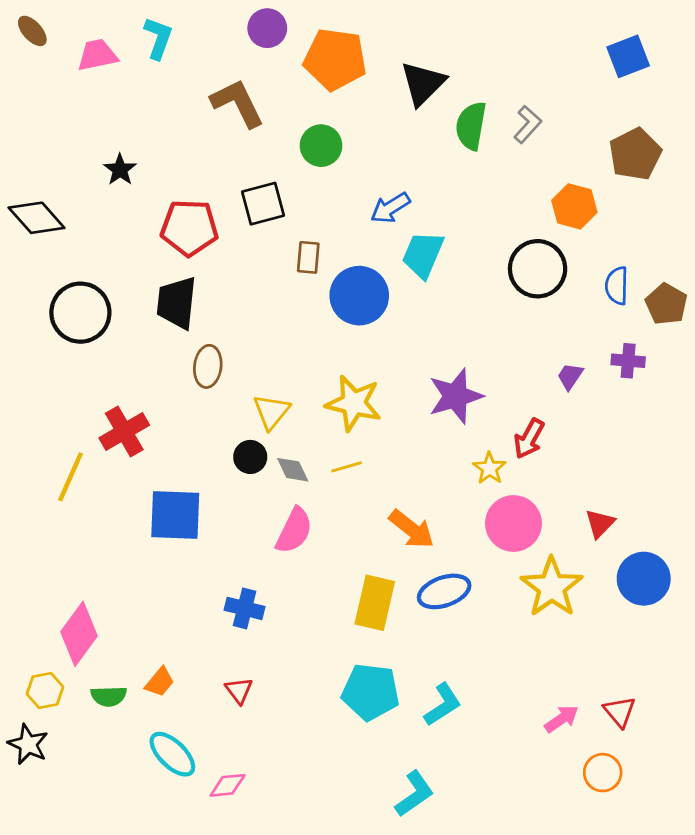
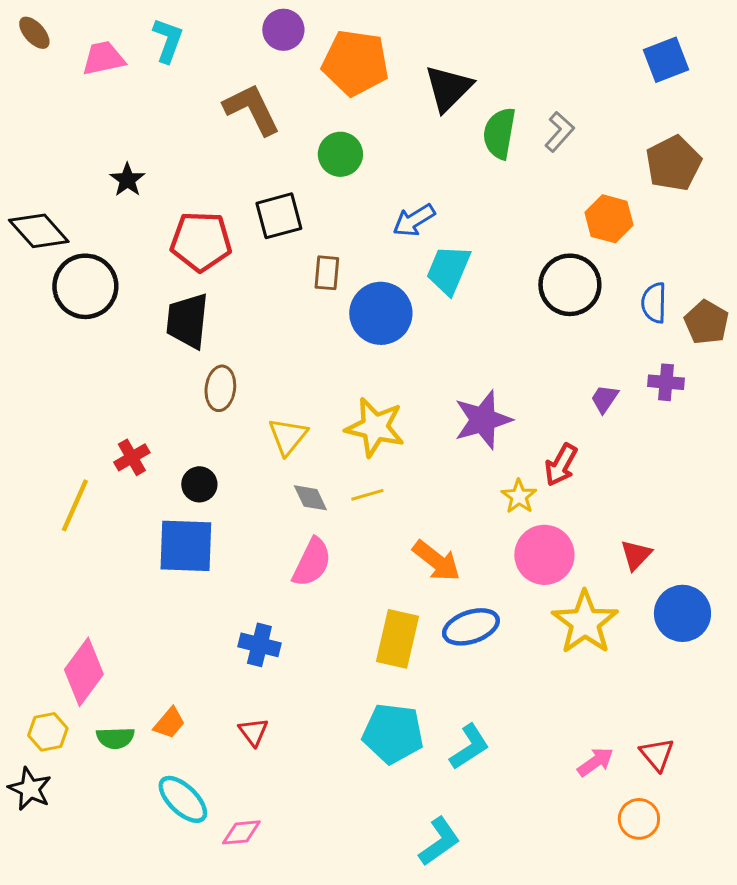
black circle: (80, 313) -> (85, 286), moved
red cross: (124, 431) -> (132, 457), size x0.7
black circle: (250, 457) -> (199, 484), moved

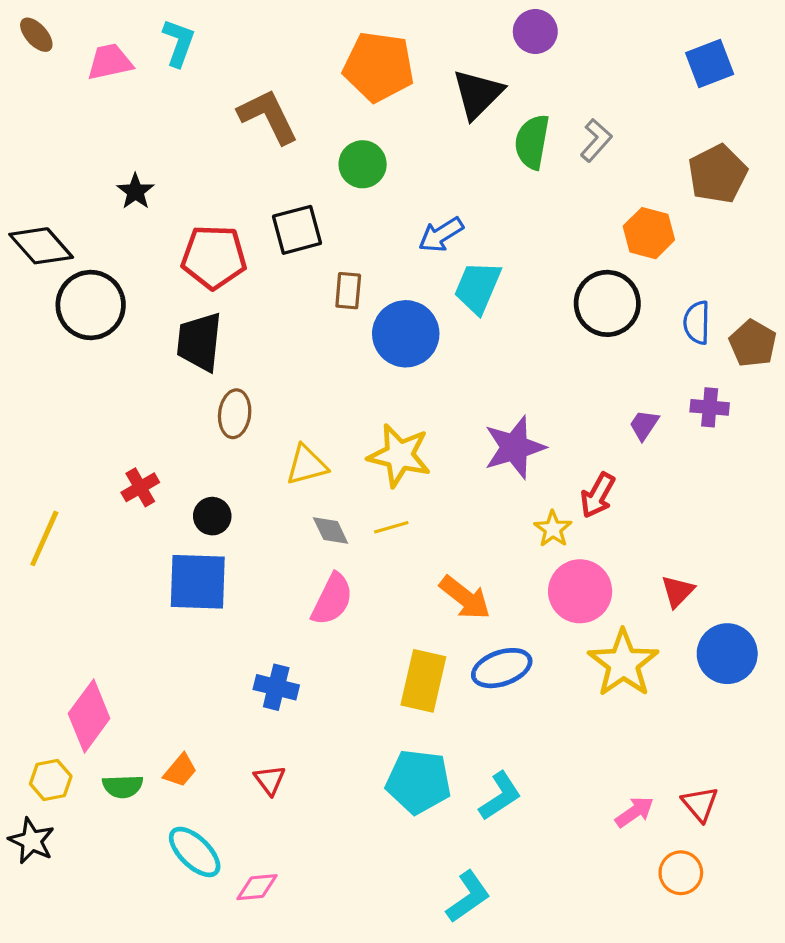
purple circle: (283, 30) -> (535, 32), moved
yellow triangle: (288, 436) -> (307, 465), turned 36
yellow line: (75, 505) -> (44, 538), moved

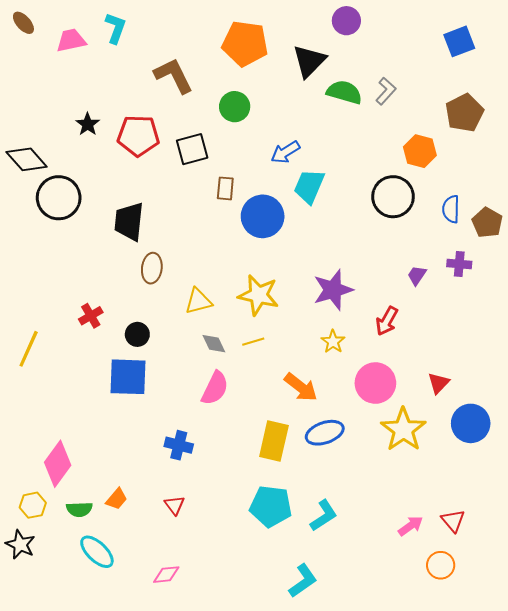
green semicircle: (532, 142) -> (344, 92), turned 96
red pentagon: (214, 257) -> (138, 136), moved
yellow star: (553, 529) -> (333, 342), moved
cyan ellipse: (195, 852) -> (97, 552), moved

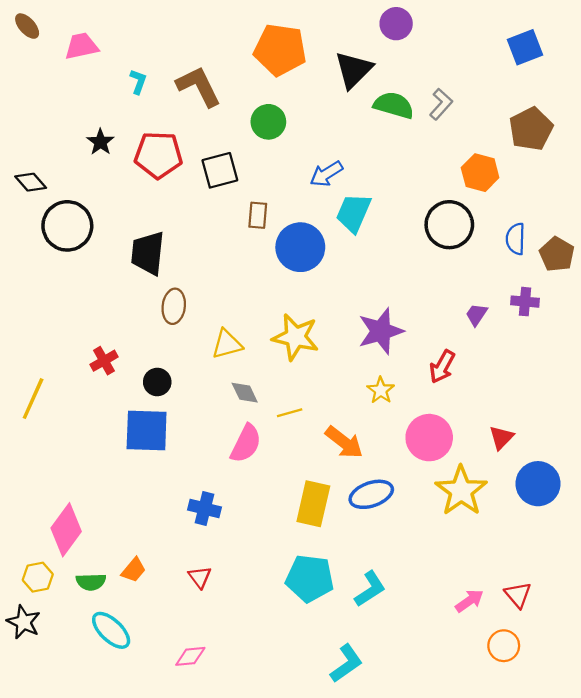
cyan L-shape: (116, 28) -> (138, 82), moved, size x0.7
black diamond: (27, 159) -> (31, 182), size x0.7
yellow line: (253, 342) -> (290, 413), moved

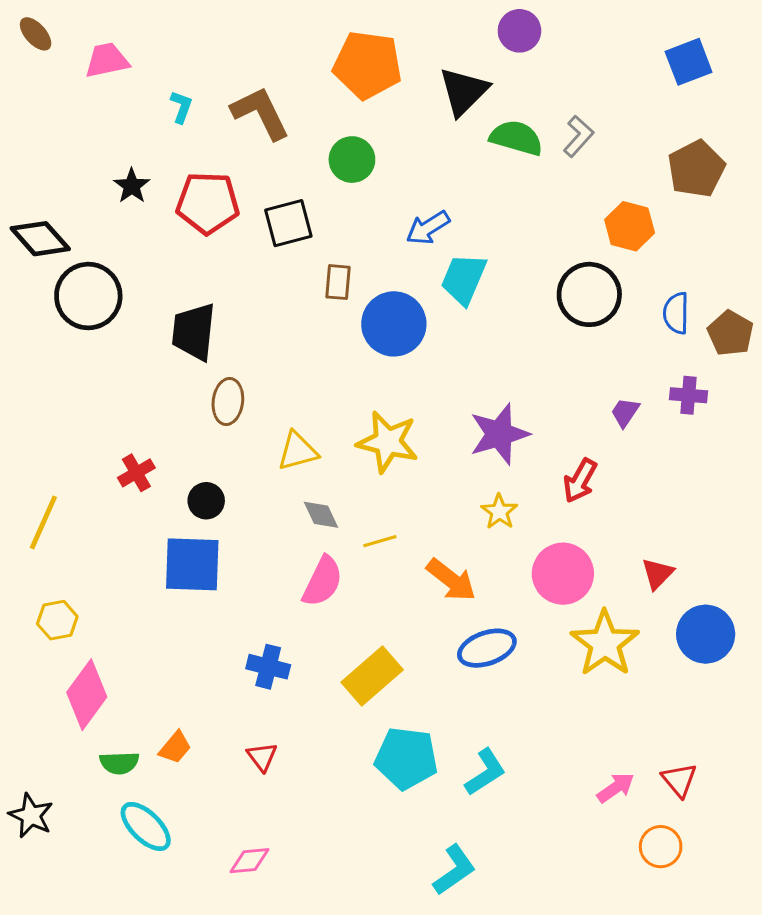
black diamond: (31, 182) -> (40, 239), size x1.4
yellow rectangle: (313, 504) -> (372, 676), moved, turned 36
yellow hexagon: (38, 577) -> (57, 620), moved

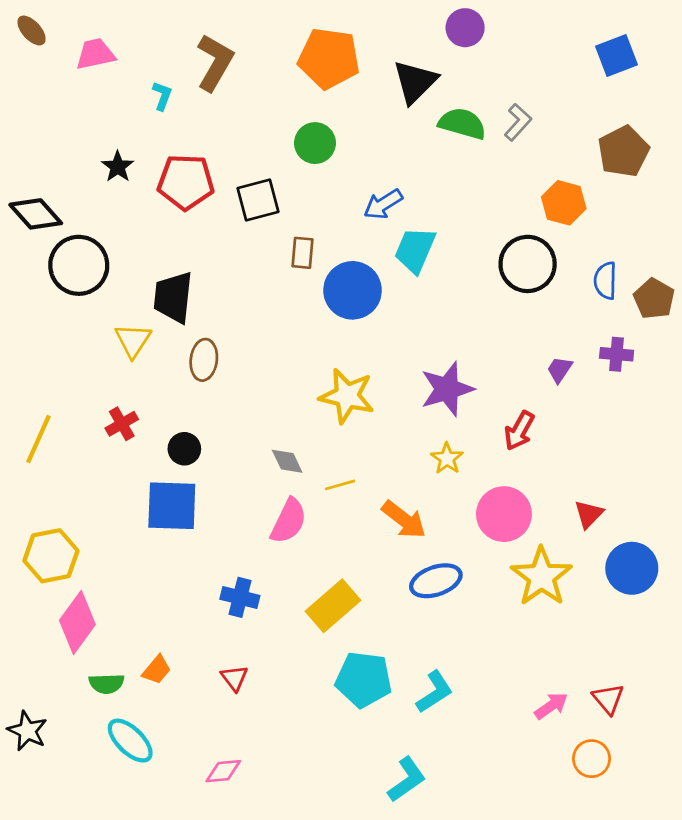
brown L-shape: (260, 113) -> (215, 62), moved, turned 56
yellow triangle: (298, 451) -> (133, 340), moved, turned -42
yellow line: (43, 522) -> (38, 439), moved
yellow hexagon: (57, 620) -> (51, 556), size x1.5

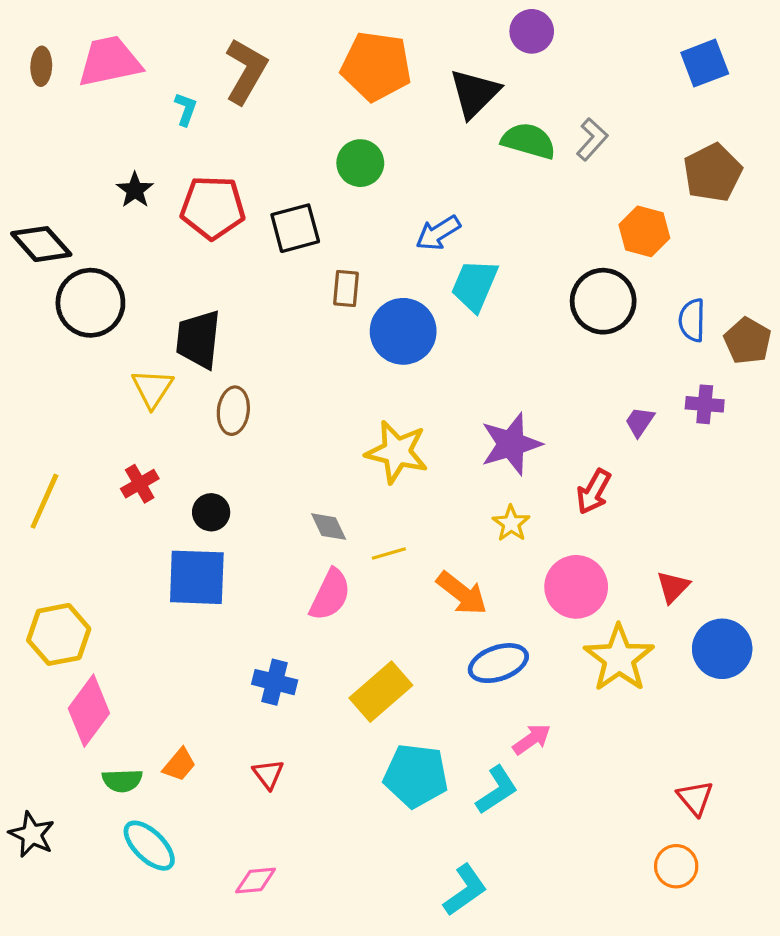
brown ellipse: (32, 30) -> (41, 66), moved, turned 44
pink trapezoid: (95, 54) -> (110, 62), size x1.4
pink arrow: (551, 706) -> (532, 739), moved

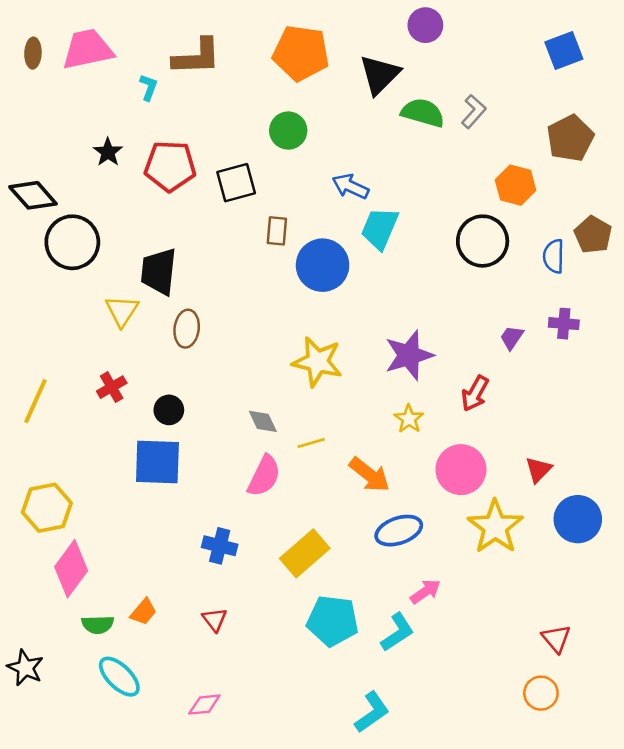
brown L-shape: (246, 71) -> (197, 57), turned 58
blue arrow: (438, 233) -> (350, 186), turned 57
brown pentagon: (748, 341) -> (593, 235), moved

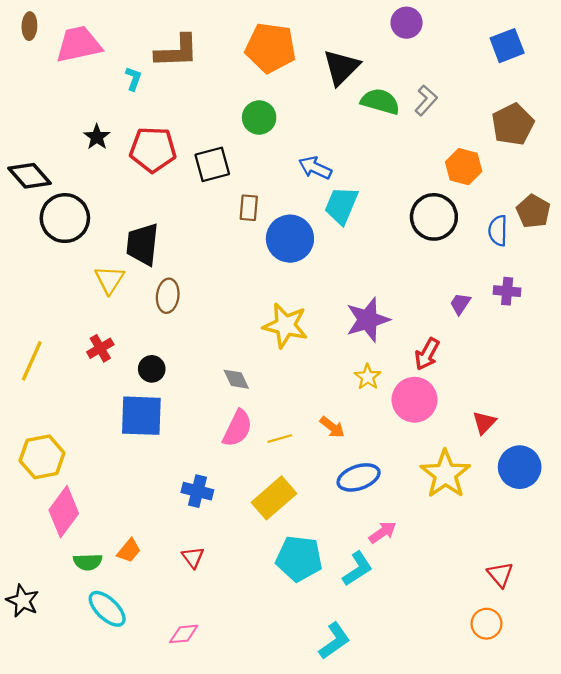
purple circle: (425, 25) -> (407, 23), moved
brown ellipse: (33, 53) -> (29, 26), moved
yellow line: (311, 443) -> (280, 439), moved
pink circle: (461, 470) -> (415, 400), moved
orange arrow: (370, 475) -> (332, 427), size x0.7

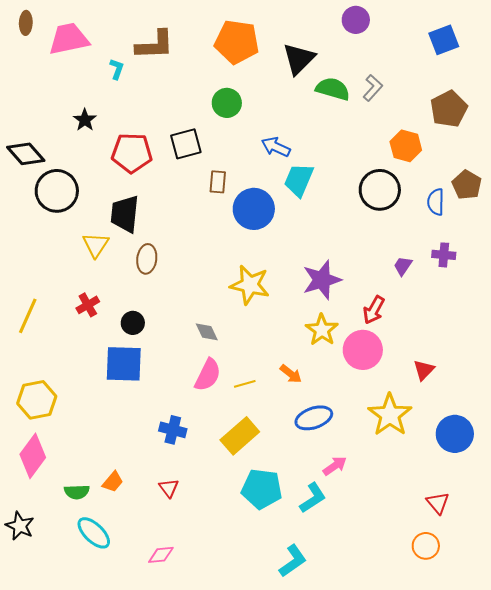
red pentagon: (153, 149) -> (132, 153), moved
yellow star: (368, 377) -> (322, 330), size x1.4
blue circle: (520, 467) -> (455, 434), moved
pink diamond: (64, 512) -> (33, 456), moved

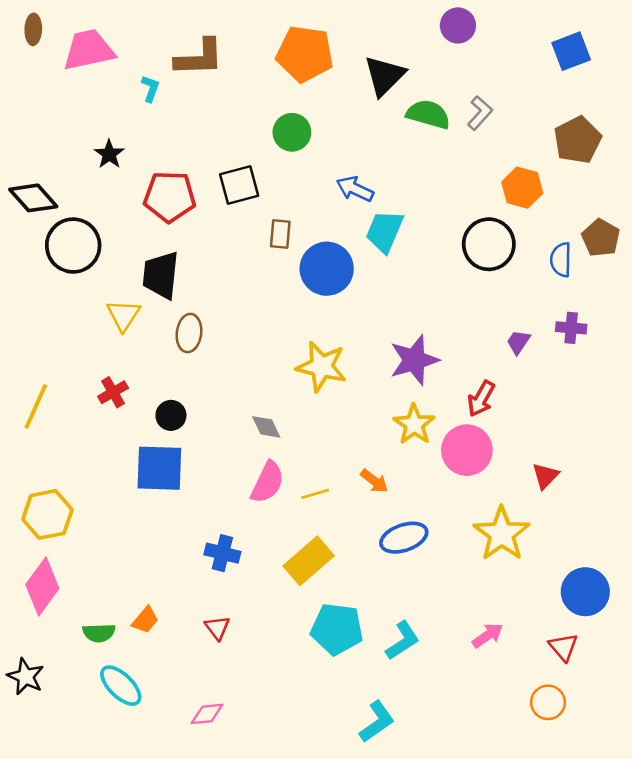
blue circle: (455, 434) -> (585, 592), moved
pink arrow: (335, 466) -> (488, 635), moved

